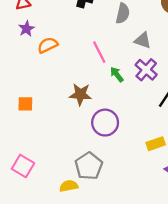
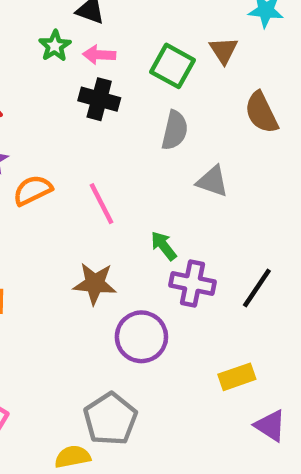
pink line: (99, 52) -> (101, 204), moved
purple cross: (146, 70) -> (192, 284), moved, turned -30

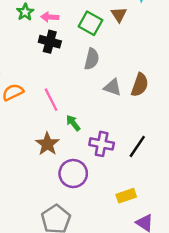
brown semicircle: (261, 113) -> (140, 85), moved, turned -135
green arrow: (164, 246) -> (73, 123), moved
brown star: (95, 284) -> (47, 144), turned 30

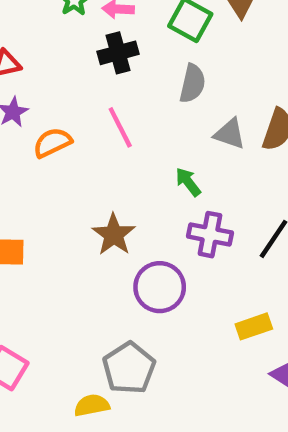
black cross: (50, 42) -> (118, 53), turned -30
pink line: (51, 100) -> (120, 127), moved
green arrow: (73, 123) -> (188, 182), moved

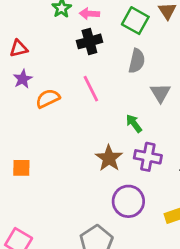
gray triangle: (230, 134) -> (160, 93), turned 40
brown star: (114, 235) -> (109, 158), moved
purple circle: (160, 287) -> (128, 201), moved

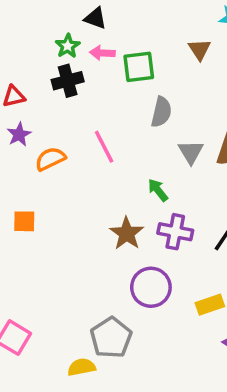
green square: (135, 21) -> (139, 67), moved, turned -36
black cross: (89, 41) -> (68, 81), moved
orange square: (21, 168) -> (24, 221), moved

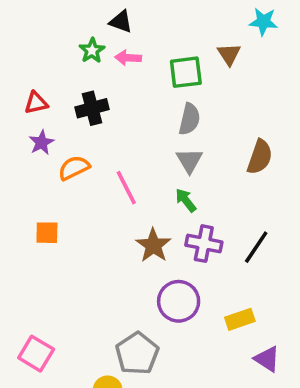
green square: (139, 67) -> (186, 72), moved
black cross: (68, 81) -> (92, 108), moved
pink line: (104, 147) -> (126, 188), moved
gray triangle: (191, 152) -> (189, 161), moved

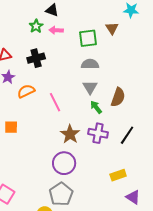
gray semicircle: (189, 119) -> (90, 64), turned -102
brown semicircle: (260, 157) -> (118, 97), moved
green arrow: (186, 200) -> (96, 107), moved
purple circle: (179, 301) -> (64, 163), moved

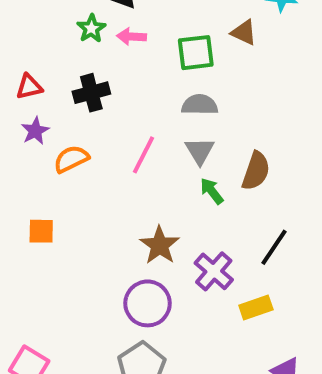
brown triangle: (112, 28) -> (244, 33), turned -32
pink line: (55, 102) -> (144, 155), moved, turned 54
purple cross: (98, 133) -> (214, 271), moved, turned 30
yellow rectangle: (118, 175) -> (256, 307), moved

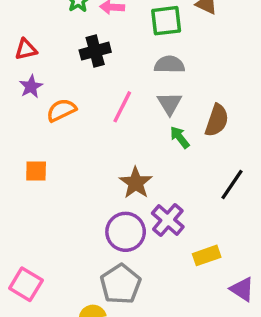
black cross: (91, 93) -> (95, 51), moved
purple cross: (214, 271) -> (168, 220), moved
yellow rectangle: (256, 307) -> (207, 255), moved

